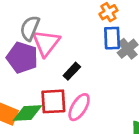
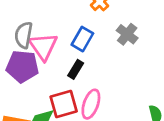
blue rectangle: (112, 38) -> (82, 39), moved, turned 45

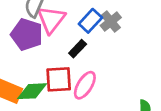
gray cross: (127, 34) -> (111, 22), moved

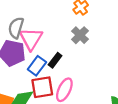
blue rectangle: (90, 21) -> (37, 66), moved

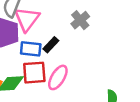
blue rectangle: (37, 66) -> (31, 49), turned 54

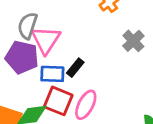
gray cross: (80, 20) -> (133, 41), moved
red square: (34, 73) -> (58, 101), turned 30

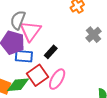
blue rectangle: (52, 74) -> (24, 56), moved
red square: (58, 101) -> (37, 75), turned 30

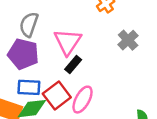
pink triangle: (30, 31) -> (68, 42), moved
blue rectangle: (24, 56) -> (29, 87), moved

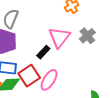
pink triangle: (68, 42) -> (59, 37), moved

